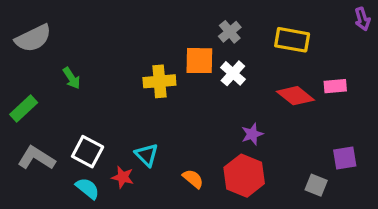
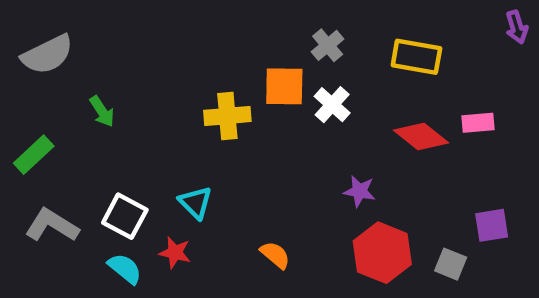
purple star: (252, 134) -> (359, 191), turned 30
cyan triangle: (147, 155) -> (195, 203), moved
red hexagon: (244, 176) -> (382, 253), moved

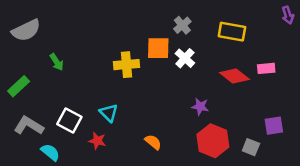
cyan semicircle: (125, 269) -> (50, 152), moved

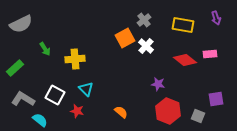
purple arrow: (288, 15) -> (216, 18), moved
orange square: (158, 48) -> (125, 38), turned -30
yellow cross: (127, 65) -> (75, 59), moved

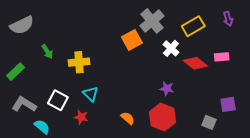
gray cross: (144, 20) -> (152, 21), size x1.6
yellow rectangle: (183, 25) -> (193, 26), turned -40
white cross: (146, 46) -> (171, 48), moved
red hexagon: (168, 111) -> (163, 117), moved

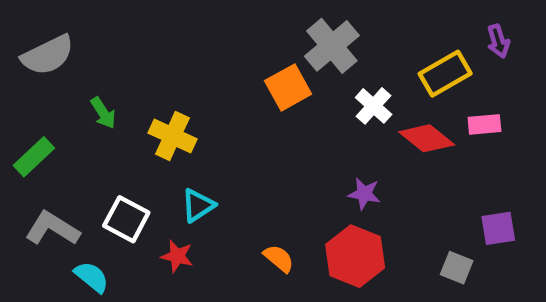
yellow rectangle: (193, 26) -> (445, 74), moved
yellow cross: (79, 62) -> (172, 136), turned 30
cyan triangle: (91, 94) -> (198, 205), turned 42

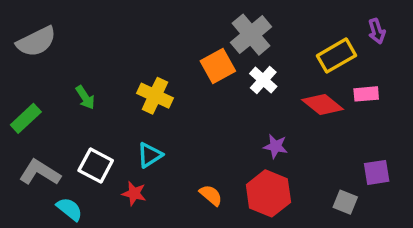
white cross: (374, 106) -> (263, 80), moved
green arrow: (103, 113) -> (85, 97), moved
yellow cross: (172, 136) -> (155, 96), moved

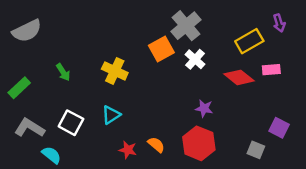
purple square: (377, 172) -> (279, 128), turned 36
red star: (134, 193) -> (128, 150), moved

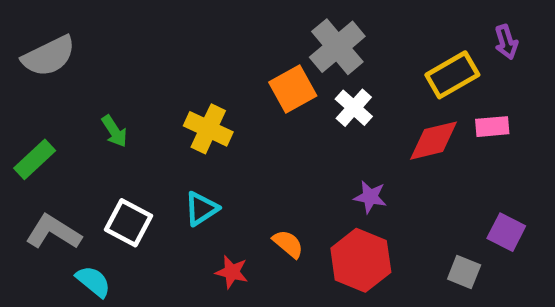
red diamond: (239, 77) -> (434, 141), turned -52
orange semicircle: (156, 145) -> (288, 244), moved

